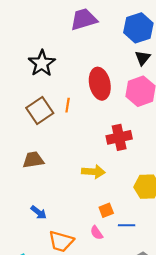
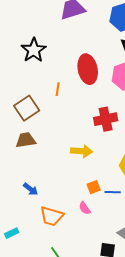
brown square: (40, 110) -> (27, 108), moved
blue line: (127, 225) -> (113, 192), moved

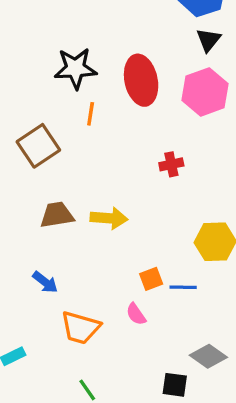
black star: (34, 50) -> (75, 68), moved, turned 30
red cross: (106, 119) -> (171, 164), size x0.6
brown trapezoid: (26, 140) -> (57, 215), moved
yellow arrow: (82, 151) -> (109, 218), moved

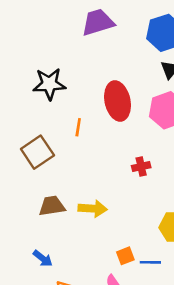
black star: (75, 68) -> (49, 84), moved

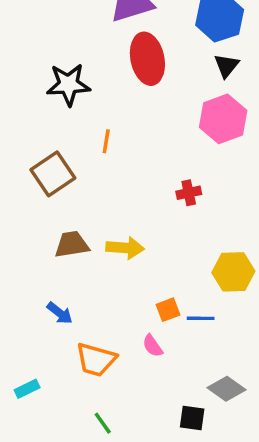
red ellipse: (118, 101) -> (147, 59), moved

